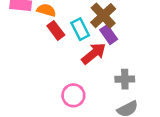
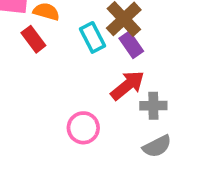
red rectangle: (56, 30) -> (33, 39), moved
red arrow: (94, 53) -> (128, 85), moved

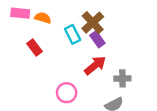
red rectangle: (33, 39) -> (34, 48), moved
gray cross: (153, 106) -> (122, 78), moved

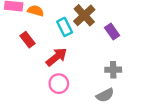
purple rectangle: (97, 39) -> (112, 32), moved
red arrow: (95, 65) -> (56, 57), moved

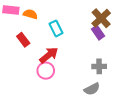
brown cross: (84, 15) -> (101, 18), moved
pink circle: (59, 84) -> (46, 71), moved

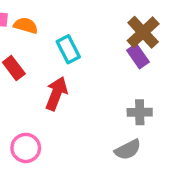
red arrow: (49, 55) -> (56, 94), turned -30
pink circle: (46, 71) -> (26, 148), moved

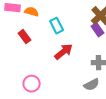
red arrow: (56, 94) -> (64, 52), moved, turned 30

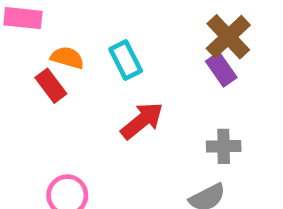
orange semicircle: (32, 12) -> (67, 58), moved

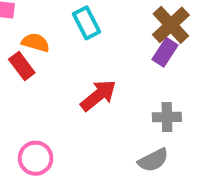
cyan rectangle: (126, 60) -> (87, 23), moved
purple rectangle: (221, 69) -> (165, 52), turned 68

